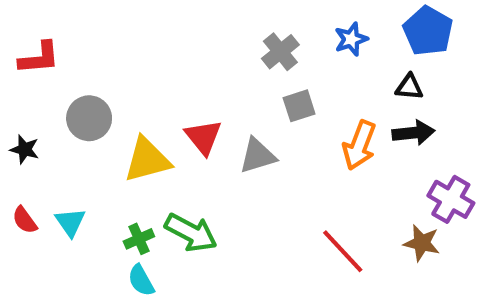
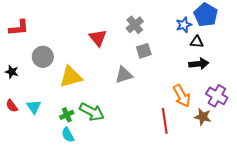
blue star: (351, 39) -> (184, 25), moved
red triangle: (203, 137) -> (98, 38), moved
orange arrow: (359, 145) -> (182, 96), moved, turned -50
red line: (343, 251) -> (165, 121), turned 35

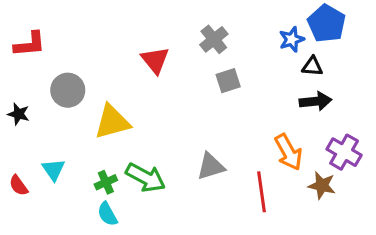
gray triangle: (124, 75) -> (211, 166), moved
red semicircle: (12, 106) -> (19, 185), moved

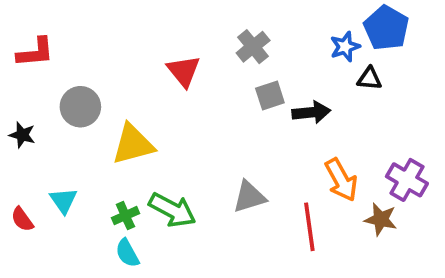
black arrow: (315, 101) -> (311, 112), moved

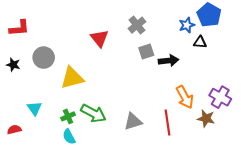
black star: (22, 135) -> (13, 65), moved
gray triangle: (249, 197) -> (133, 121), moved
red semicircle: (22, 219) -> (14, 130), moved, turned 112

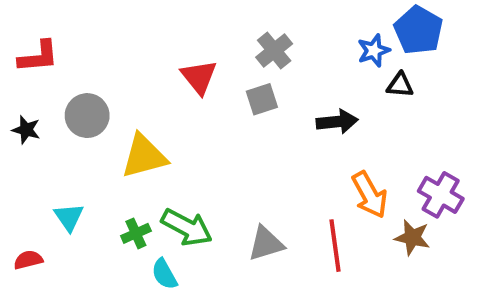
gray square: (146, 51) -> (262, 99), moved
cyan semicircle: (69, 137) -> (164, 274), moved

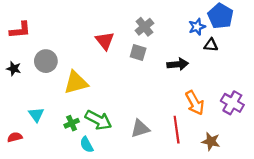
gray square: (262, 99) -> (138, 53), turned 35
brown star: (412, 237) -> (211, 141), moved

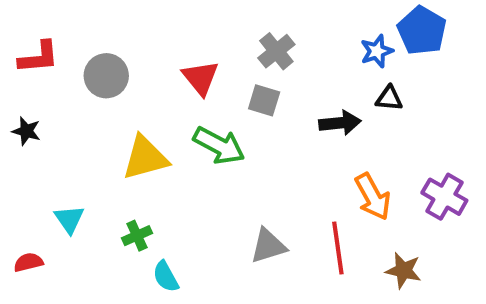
black triangle: (211, 45) -> (389, 98), moved
gray circle: (46, 61) -> (106, 76), moved
green arrow: (98, 120) -> (219, 145), moved

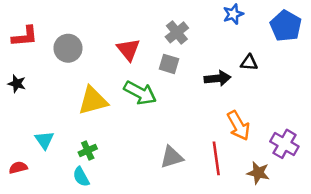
blue pentagon: (422, 31) -> (286, 26), moved
blue star: (377, 51) -> (233, 14), moved
purple cross: (444, 197) -> (284, 144), moved
cyan semicircle: (166, 277) -> (81, 177), moved

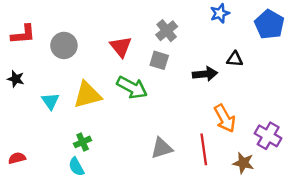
cyan triangle: (44, 140) -> (50, 101), moved

